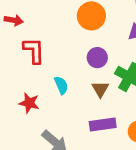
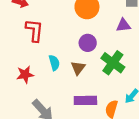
brown triangle: (100, 89) -> (78, 68), moved
red star: (29, 103) -> (25, 75), turned -30

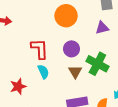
red L-shape: (34, 30) -> (40, 49), moved
brown triangle: (78, 68) -> (75, 72), moved

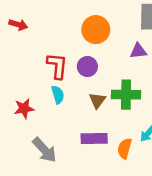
purple circle: (72, 49) -> (87, 67), moved
green cross: (97, 64) -> (126, 95), turned -35

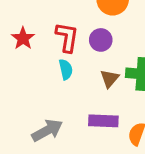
red star: (24, 109) -> (23, 38), moved, turned -30
gray arrow: (45, 150) -> (47, 130), turned -80

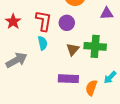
gray arrow: (47, 130) -> (16, 60), moved

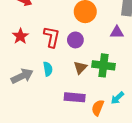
cyan semicircle: (43, 43) -> (48, 69), moved

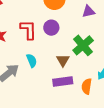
green cross: (103, 65) -> (83, 45), turned -35
brown triangle: (80, 68) -> (63, 60), moved

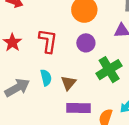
purple circle: (51, 28) -> (86, 43), moved
brown triangle: (63, 60) -> (68, 83), moved

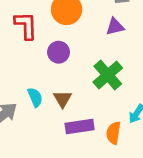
red L-shape: (48, 41) -> (26, 25), moved
purple circle: (86, 43) -> (59, 52), moved

